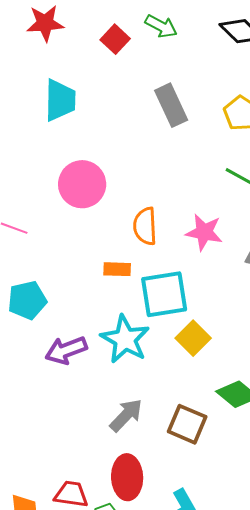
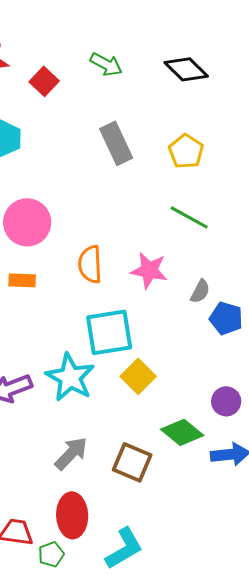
red square: (115, 39) -> (44, 81), moved
orange rectangle: (117, 269) -> (22, 280), moved

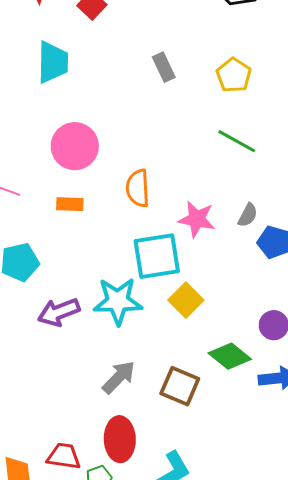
gray rectangle: (116, 143) -> (164, 67), size x0.7
pink star: (149, 270) -> (197, 219), moved
cyan star: (70, 377) -> (118, 301), turned -30

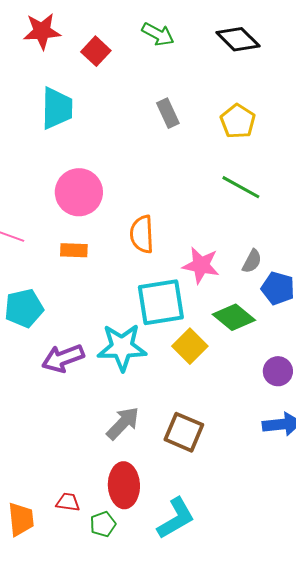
green diamond: (230, 356) -> (234, 317), moved
red trapezoid: (64, 456) -> (68, 502), size x0.7

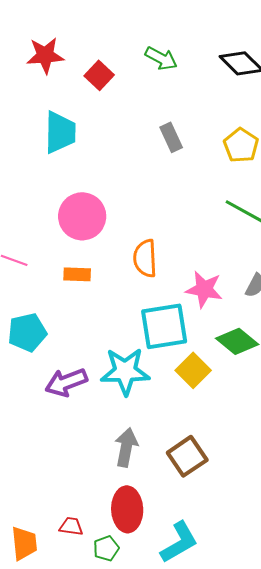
gray arrow: (123, 423) -> (126, 447), turned -33
brown square: (184, 432) -> (187, 456), turned 33

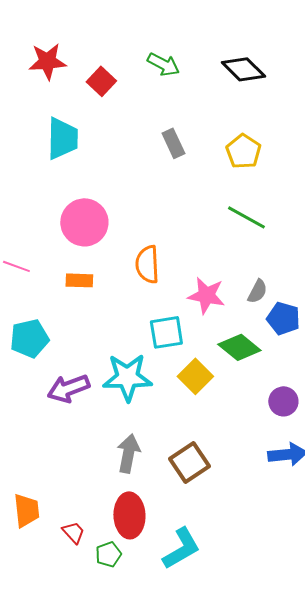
cyan square: (164, 326) -> (166, 332), size x0.7
red trapezoid: (71, 526) -> (73, 532), turned 40
orange trapezoid: (24, 543) -> (26, 510), moved

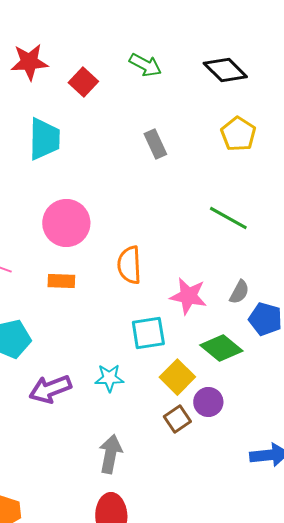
yellow pentagon: (243, 151) -> (238, 134), moved
cyan star: (127, 377) -> (109, 378), size x0.6
purple circle: (283, 401) -> (208, 402), moved
brown square: (189, 462) -> (177, 419), moved, size x0.7

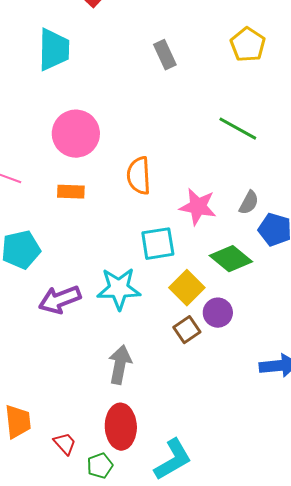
cyan star: (109, 378) -> (119, 289), size x1.5

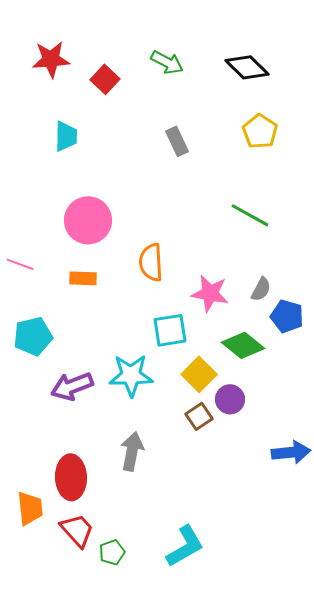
cyan trapezoid: (54, 50) -> (66, 136), size x0.7
red ellipse: (121, 427) -> (71, 477), moved
red trapezoid: (65, 444) -> (77, 530), size x1.5

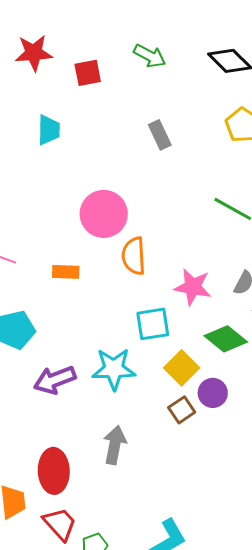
red square: (105, 79) -> (88, 73), turned 36
pink circle: (88, 220) -> (104, 214), moved

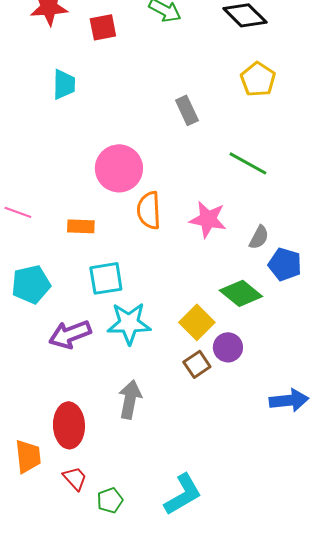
gray rectangle: (160, 135) -> (187, 110), moved
pink star: (193, 287) -> (208, 219), moved
cyan square: (153, 324) -> (106, 278), moved
red trapezoid: (60, 524) -> (75, 478), size x0.7

